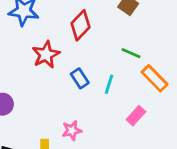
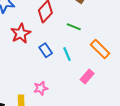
green line: (131, 53) -> (74, 27), moved
cyan line: (109, 84) -> (67, 54), turned -40

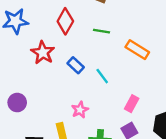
cyan line: (67, 54) -> (102, 76), moved
pink rectangle: (87, 76) -> (132, 104), moved

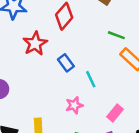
green line: (102, 31) -> (116, 35), moved
pink star: (80, 110) -> (74, 105), moved

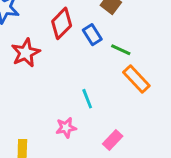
blue rectangle: (66, 63) -> (92, 35), moved

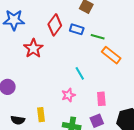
blue rectangle: (92, 35) -> (77, 29), turned -32
pink rectangle: (113, 140) -> (101, 99), turned -40

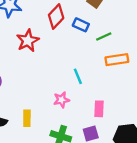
green line: (98, 37) -> (104, 37), turned -48
orange rectangle: (111, 55) -> (117, 60), turned -54

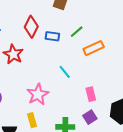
blue rectangle: (81, 25) -> (52, 36), moved
pink star: (61, 100) -> (38, 94), moved, size x1.5

